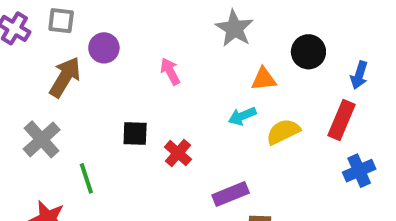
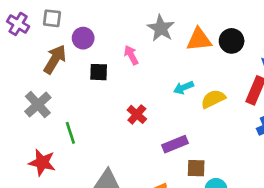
gray star: (234, 28) -> (161, 28), moved
orange triangle: (264, 79) -> (199, 40), moved, size x1.4
black square: (135, 134) -> (99, 72), moved

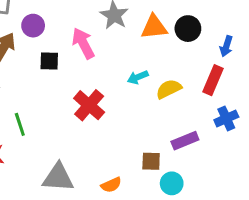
pink arrow: (131, 55) -> (83, 43), size x1.5
red cross: (137, 114) -> (89, 105), size x1.5
purple rectangle: (175, 144) -> (185, 141), moved

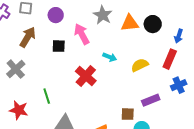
purple circle: (33, 26) -> (56, 15), moved
cyan arrow: (138, 77) -> (110, 57), moved, turned -136
green line: (20, 124) -> (47, 96), moved

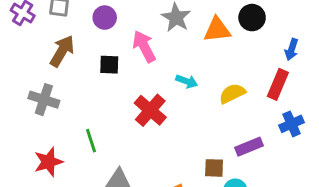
black circle: (153, 24) -> (252, 18), moved
gray cross: (16, 69) -> (44, 100), turned -30
red star: (19, 110) -> (48, 162), turned -30

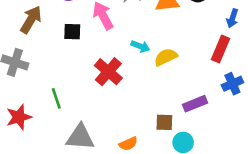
yellow semicircle: (232, 94) -> (166, 57), moved

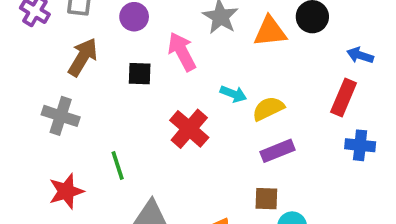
blue arrow: (232, 18) -> (360, 55), turned 90
blue cross: (232, 84) -> (360, 145), turned 30
purple rectangle: (195, 104) -> (277, 151), moved

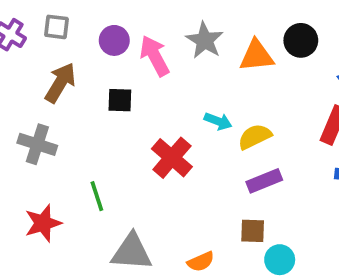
pink arrow: (182, 52) -> (155, 56), moved

